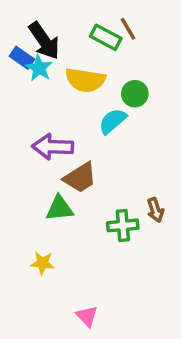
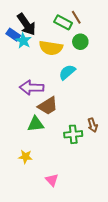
green circle: (135, 94) -> (80, 42), moved
pink triangle: (87, 316) -> (52, 180), moved

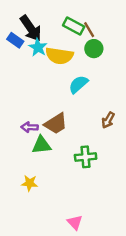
brown line: (76, 17) -> (89, 30), moved
cyan star: (23, 41) -> (38, 47), moved
purple arrow: (32, 87) -> (30, 127), moved, size x0.6
brown arrow: (93, 125) -> (108, 120), moved, turned 48
pink triangle: (52, 180) -> (75, 222), moved

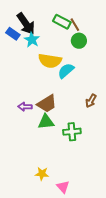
yellow semicircle: (59, 56) -> (50, 61), moved
green triangle: (41, 145) -> (46, 122), moved
yellow star: (30, 183) -> (42, 174), moved

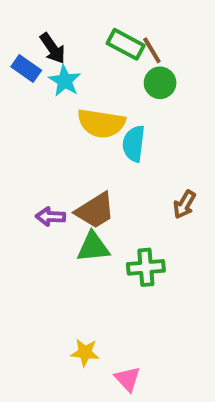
black arrow: (26, 24) -> (53, 48), size x0.7
cyan semicircle: (66, 71) -> (134, 144), turned -42

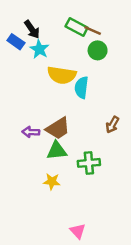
brown line: (152, 50) -> (93, 31), turned -35
yellow star: (85, 352) -> (52, 182), moved

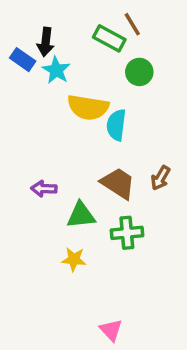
black arrow: (32, 29) -> (46, 42), turned 42
brown line: (93, 31) -> (132, 24), moved, turned 35
brown trapezoid: (58, 128) -> (118, 183), moved, turned -115

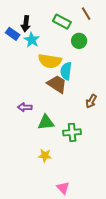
brown line: (132, 24) -> (86, 14), moved
brown trapezoid: (118, 183) -> (57, 84), moved
yellow star: (74, 259) -> (45, 156), moved

